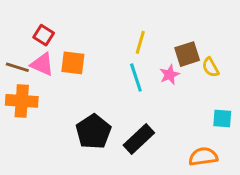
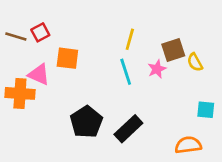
red square: (44, 35) -> (40, 32), turned 30
pink triangle: (42, 64) -> (39, 74), moved
brown line: (17, 67) -> (16, 36), moved

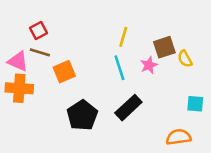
brown line: (16, 36) -> (40, 52), moved
orange square: (67, 58) -> (64, 72), moved, turned -30
pink triangle: (39, 74) -> (18, 61), moved
black rectangle: (128, 129) -> (128, 108), moved

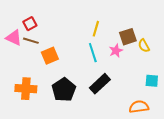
pink triangle: (18, 61) -> (14, 38), moved
orange cross: (19, 88) -> (26, 89), moved

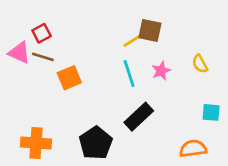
yellow line: (96, 29) -> (133, 40), turned 42
brown square: (128, 37) -> (150, 30), moved, turned 30
orange cross: (26, 89) -> (36, 143), moved
black pentagon: (64, 90) -> (96, 143), moved

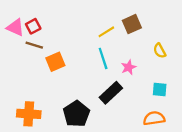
brown square: (150, 30) -> (132, 24), moved, turned -36
pink triangle: (19, 53) -> (15, 27), moved
pink star: (161, 71) -> (129, 67), moved
cyan square: (211, 112) -> (160, 89), moved

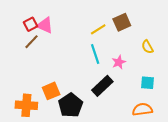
pink triangle: (15, 27) -> (45, 25), moved
brown line: (34, 45) -> (32, 42), turned -63
orange square: (55, 62) -> (51, 91), moved

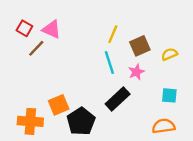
brown square: (122, 22) -> (140, 46), moved
red square: (30, 24) -> (24, 28), moved, turned -32
yellow line: (98, 29) -> (113, 34), turned -35
yellow semicircle: (147, 47) -> (169, 54), turned 96

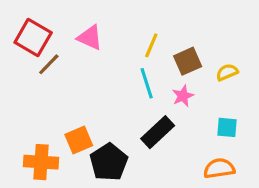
red square: (24, 28) -> (33, 38), size x1.6
pink triangle: (52, 29) -> (90, 38), moved

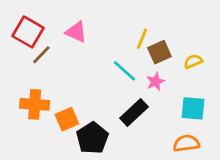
yellow line: (151, 45) -> (142, 39), moved
cyan line: (147, 83) -> (125, 71), turned -30
cyan square: (227, 127) -> (193, 108), size x1.4
orange cross: (41, 162) -> (35, 104), moved

